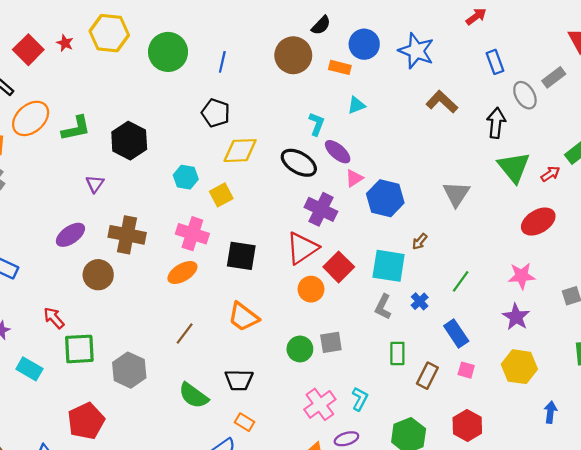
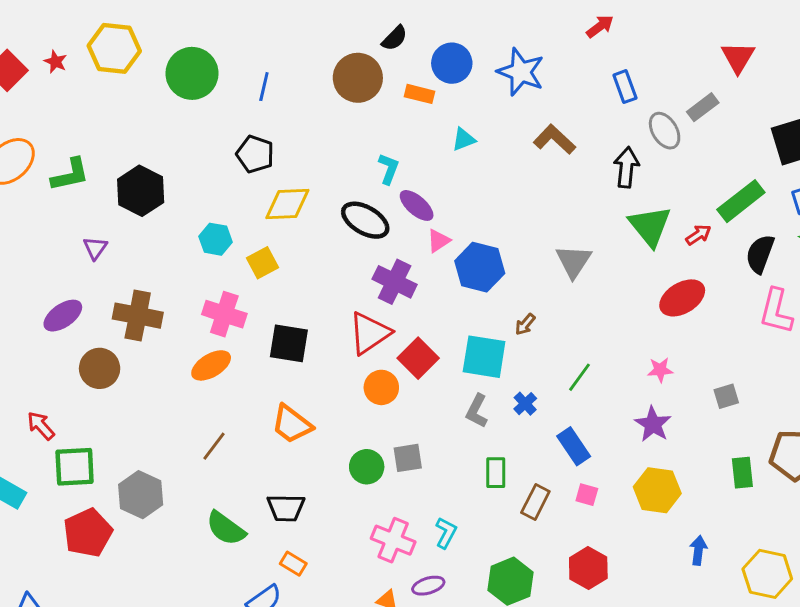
cyan triangle: (356, 105) -> (464, 139), moved
pink star: (522, 276) -> (660, 370), size x0.7
pink cross: (320, 404) -> (393, 540), turned -32
red pentagon: (86, 421) -> (88, 533), moved

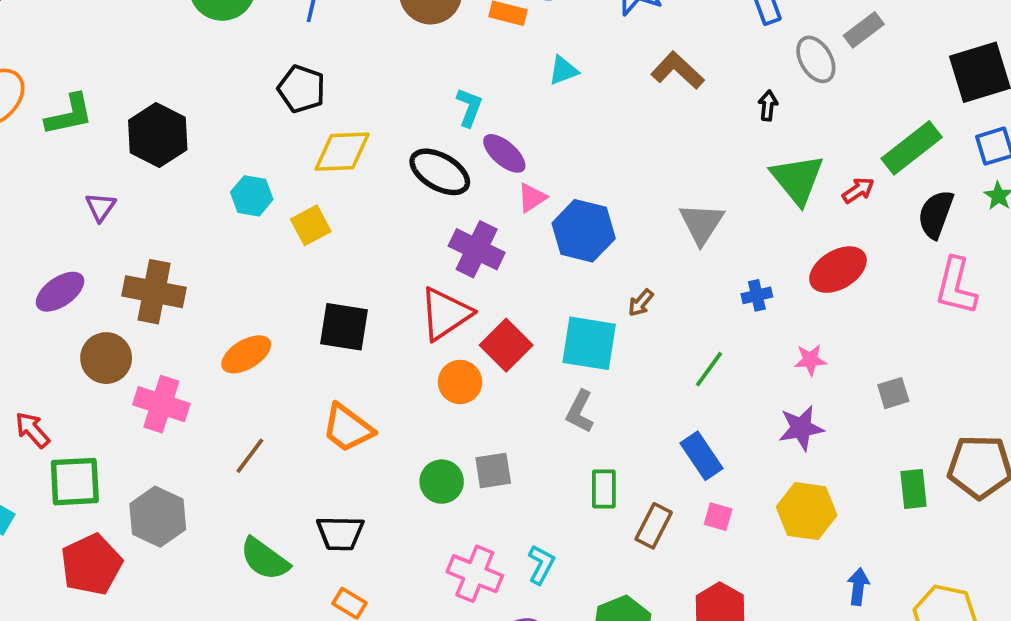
black arrow: (626, 167) -> (768, 105), size x0.6
pink cross: (224, 314) -> (161, 404), moved
blue cross: (525, 404) -> (757, 295), moved, turned 30
purple star: (653, 424) -> (801, 428), turned 30

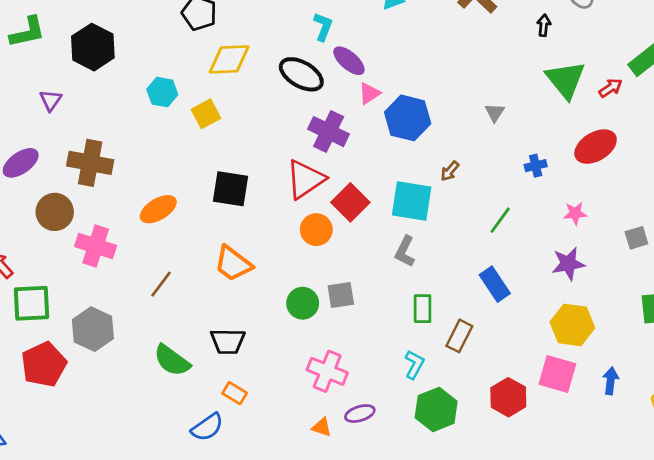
gray triangle: (702, 223) -> (495, 112), size x0.6
pink square: (718, 517) -> (557, 374), moved, size x1.8
cyan L-shape: (541, 565) -> (414, 364), moved

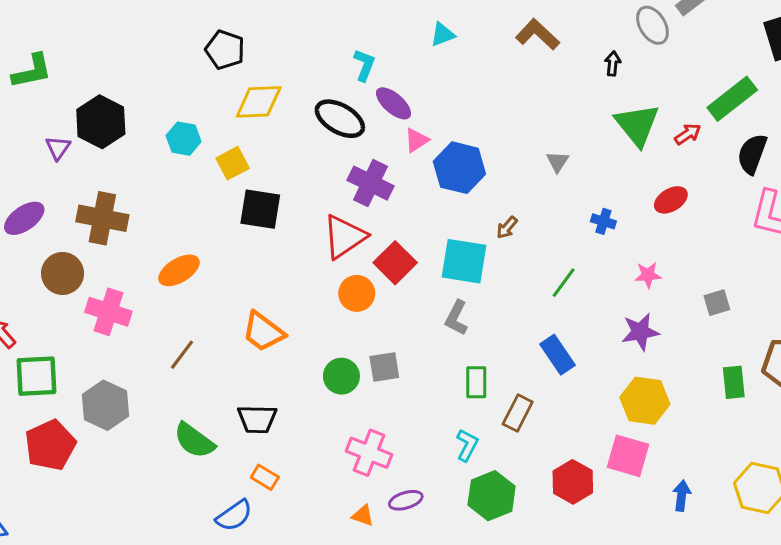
black hexagon: (93, 47) -> (101, 122), moved
red ellipse: (596, 147) -> (671, 200), size x0.7
blue cross: (536, 166) -> (603, 221), turned 30
black square: (230, 189) -> (260, 209), moved
blue arrow: (611, 381) -> (682, 496), moved

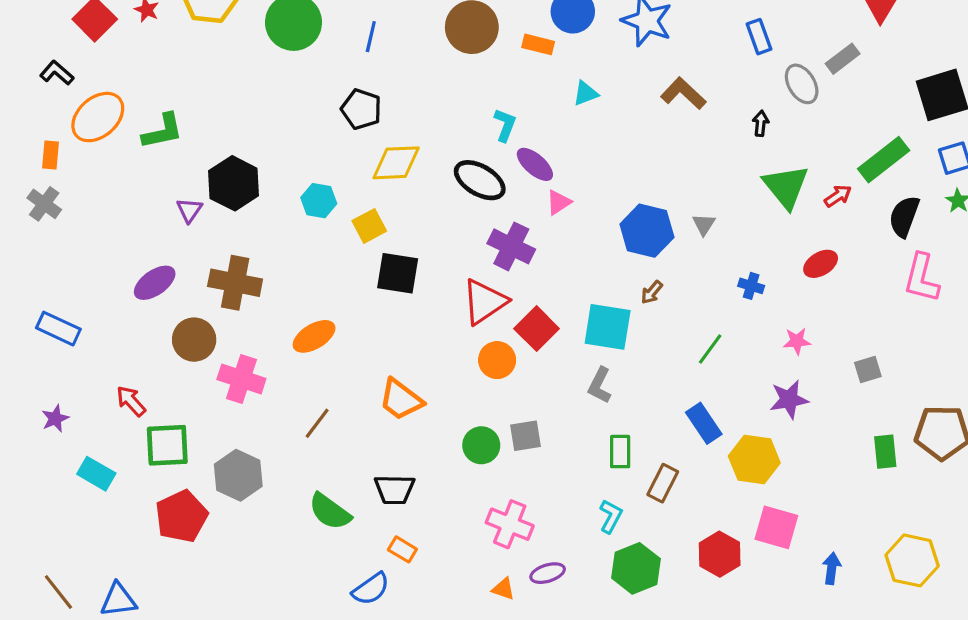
blue hexagon: (459, 168) -> (647, 231), moved
yellow hexagon: (645, 401) -> (754, 459), moved

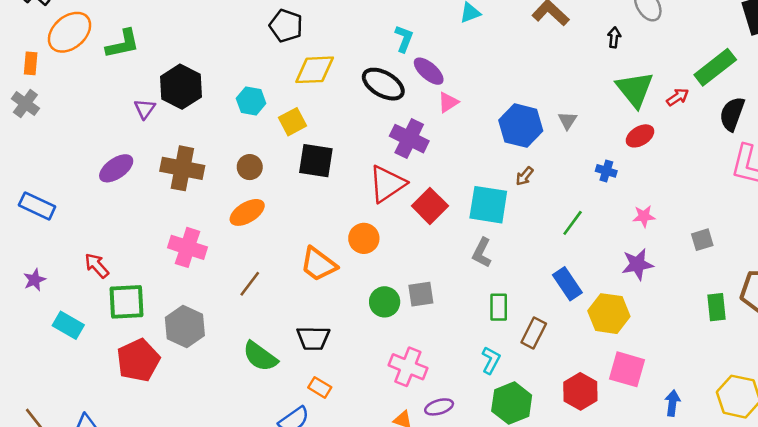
red ellipse: (821, 264) -> (640, 136), moved
brown circle: (194, 340) -> (250, 167), moved, size x0.7
orange circle: (497, 360) -> (364, 238), moved

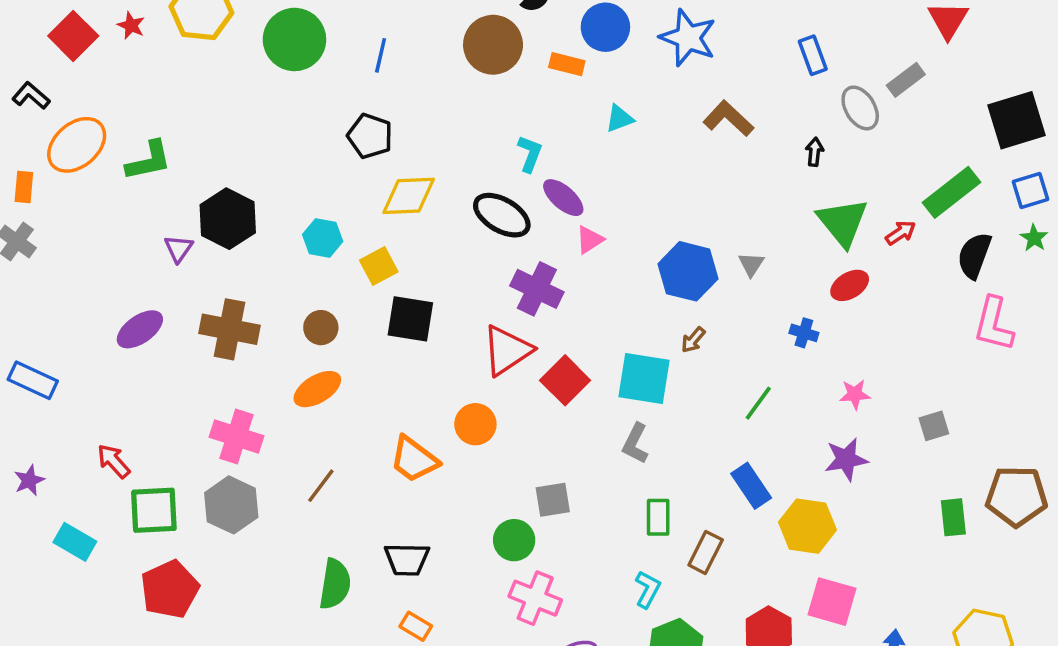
green circle: (385, 302) -> (514, 540), moved
gray hexagon: (185, 327) -> (231, 505), moved
green semicircle: (260, 356) -> (335, 584), turned -117

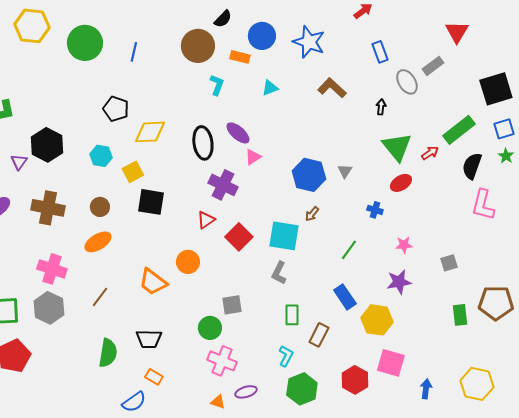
black pentagon: (370, 136) -> (116, 109), moved
cyan L-shape: (530, 154) -> (217, 85), moved
black ellipse: (502, 215) -> (203, 143), turned 52
red triangle: (507, 350) -> (206, 220), size x0.6

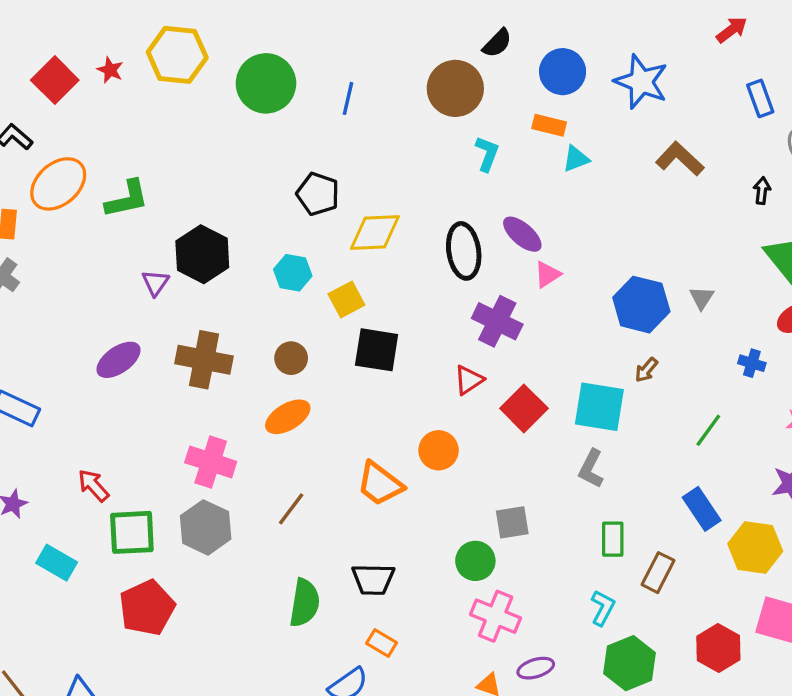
orange rectangle: (240, 57) -> (549, 125), moved

